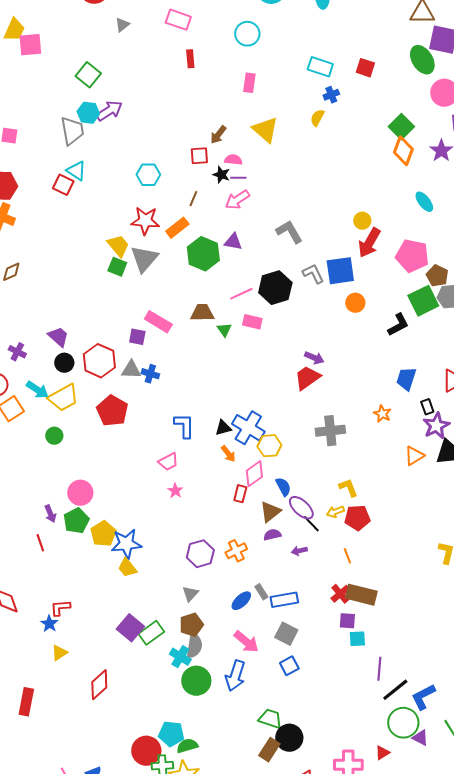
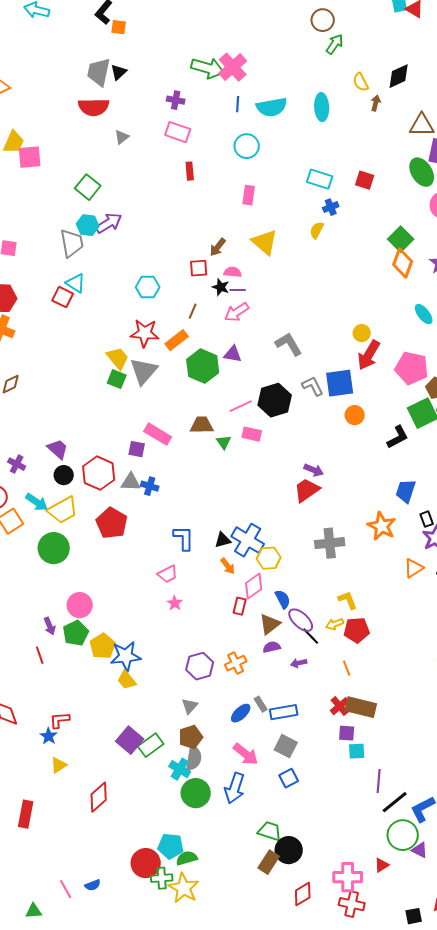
orange star: (382, 414) -> (382, 526), size x1.6
green circle: (54, 436) -> (54, 548), size x1.8

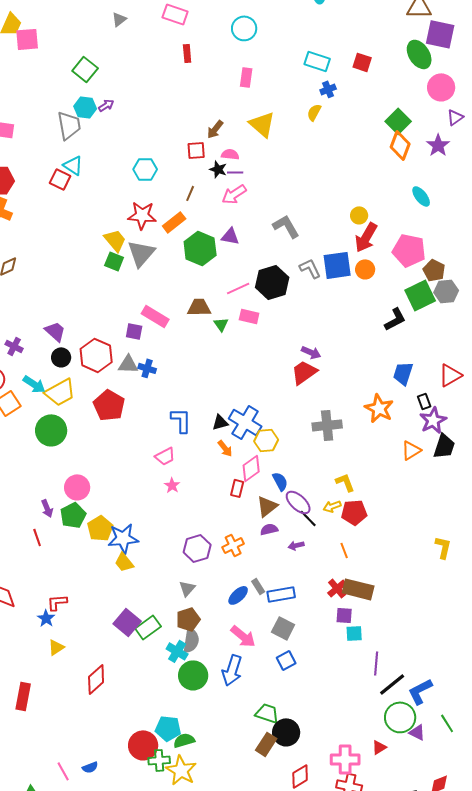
purple arrow: (109, 223) -> (106, 105), size x0.6
orange circle: (355, 415) -> (365, 269), moved

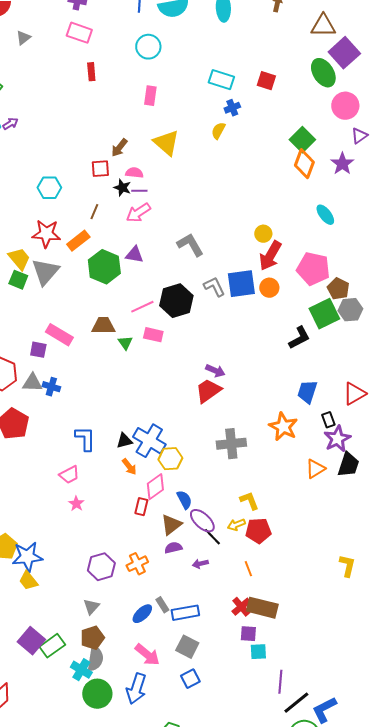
purple square: (440, 34) -> (344, 53), turned 36

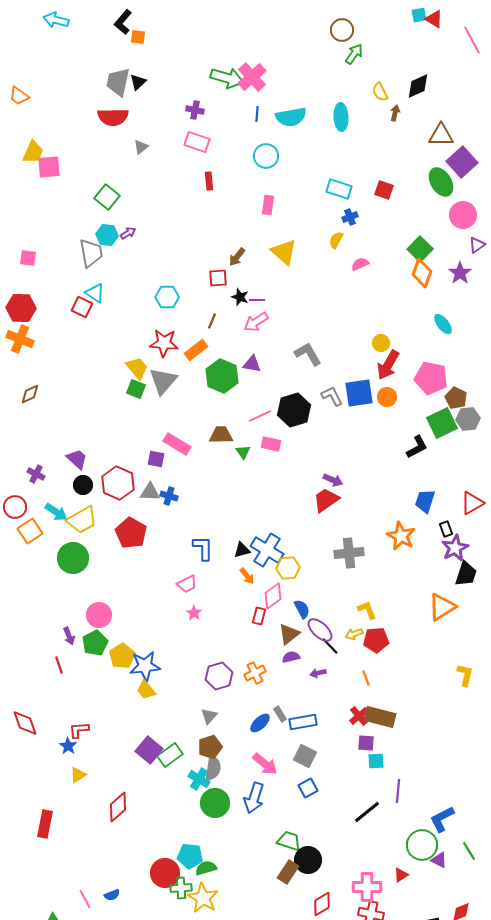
pink semicircle: (134, 173) -> (360, 264), moved, turned -30
orange triangle: (315, 469) -> (442, 607), moved, size x1.4
black line: (296, 703) -> (367, 812), moved

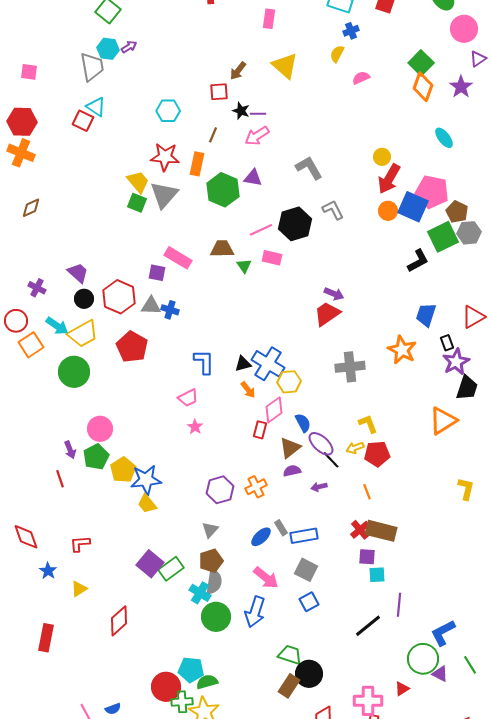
orange rectangle: (196, 350) -> (197, 164), turned -40
blue square: (359, 393) -> (413, 207), moved, turned 32
blue star: (68, 746) -> (48, 571), moved

